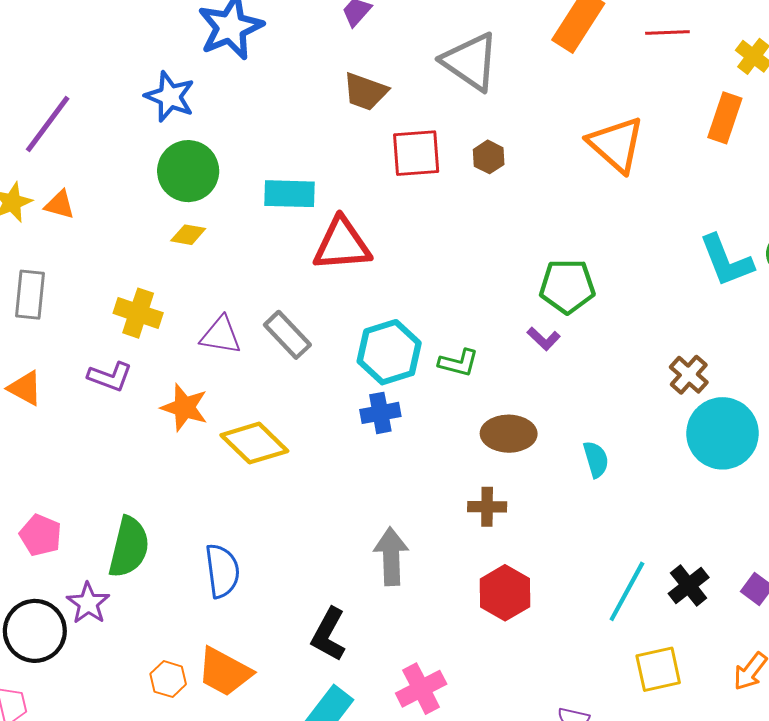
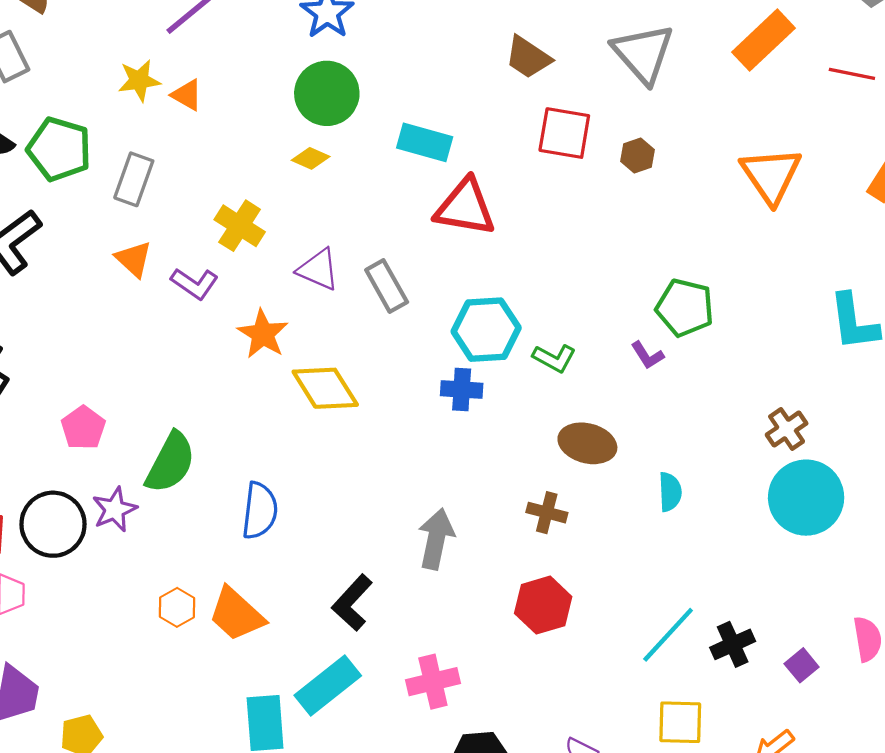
orange triangle: (25, 388) -> (134, 259), moved

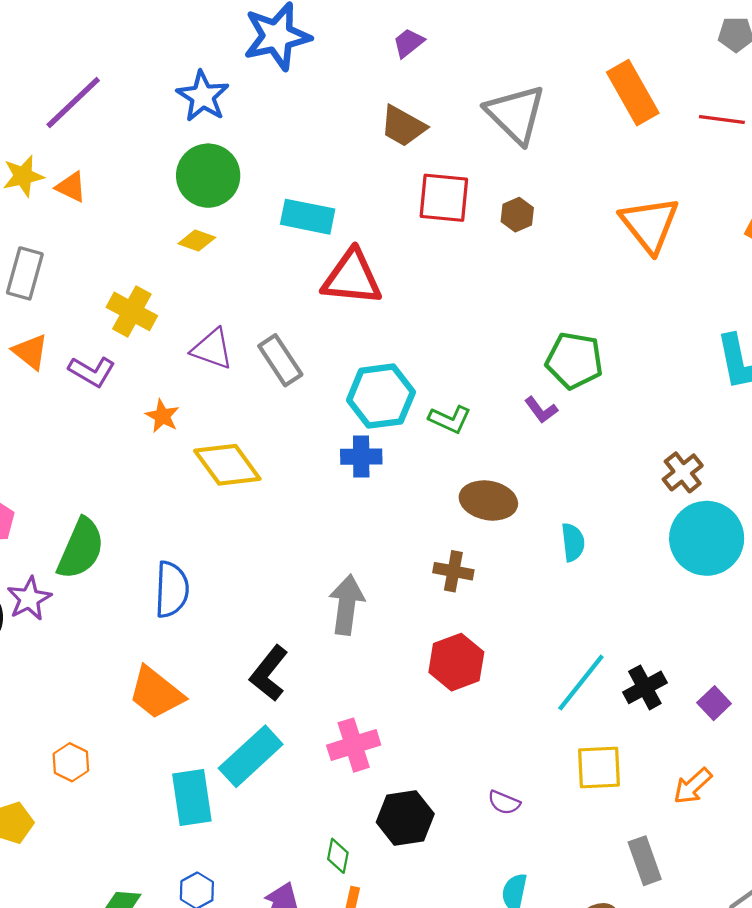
orange rectangle: (764, 40) -> (633, 93), turned -72
orange star: (263, 334) -> (162, 416), size x0.7
orange hexagon: (177, 607) -> (71, 762), moved

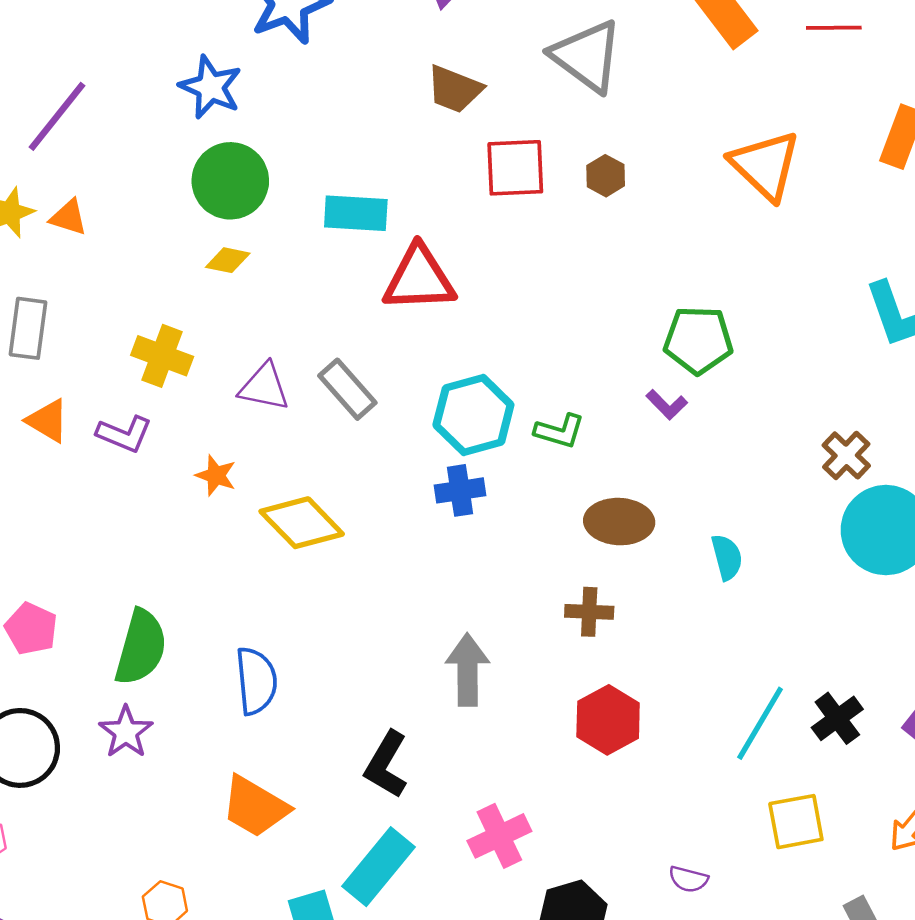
purple star: (29, 599) -> (126, 732), moved

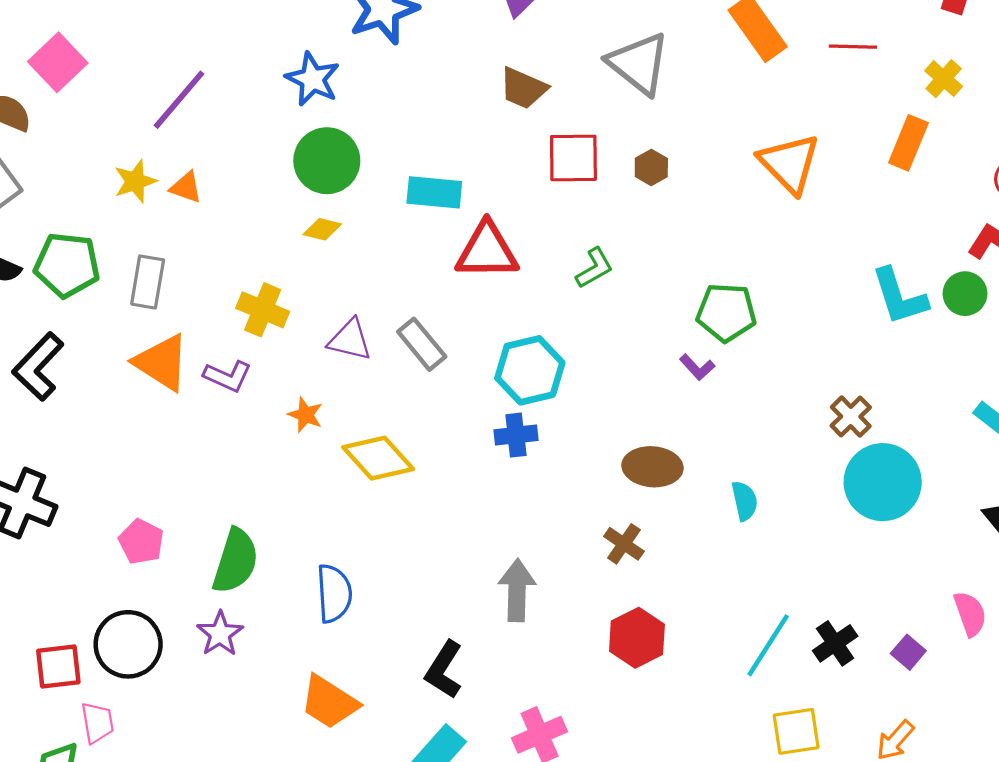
orange triangle: (48, 421) -> (162, 362), size x1.5
green L-shape: (560, 431) -> (594, 268), moved, turned -48
brown cross: (589, 612) -> (624, 544), turned 30

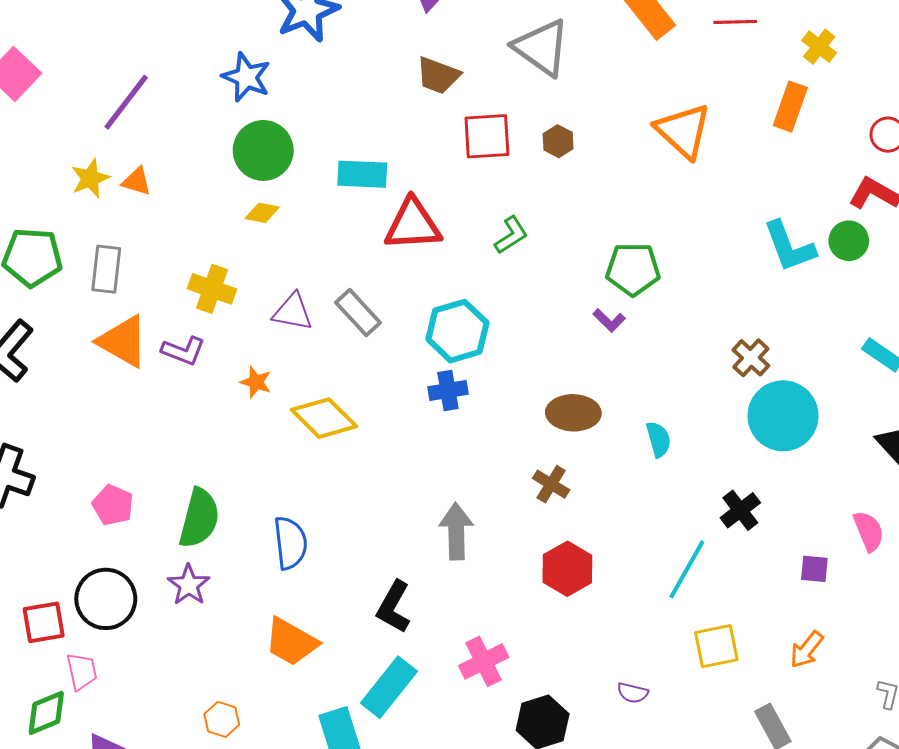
black cross: (835, 643) -> (740, 510), moved
purple square: (908, 652) -> (814, 569), turned -32

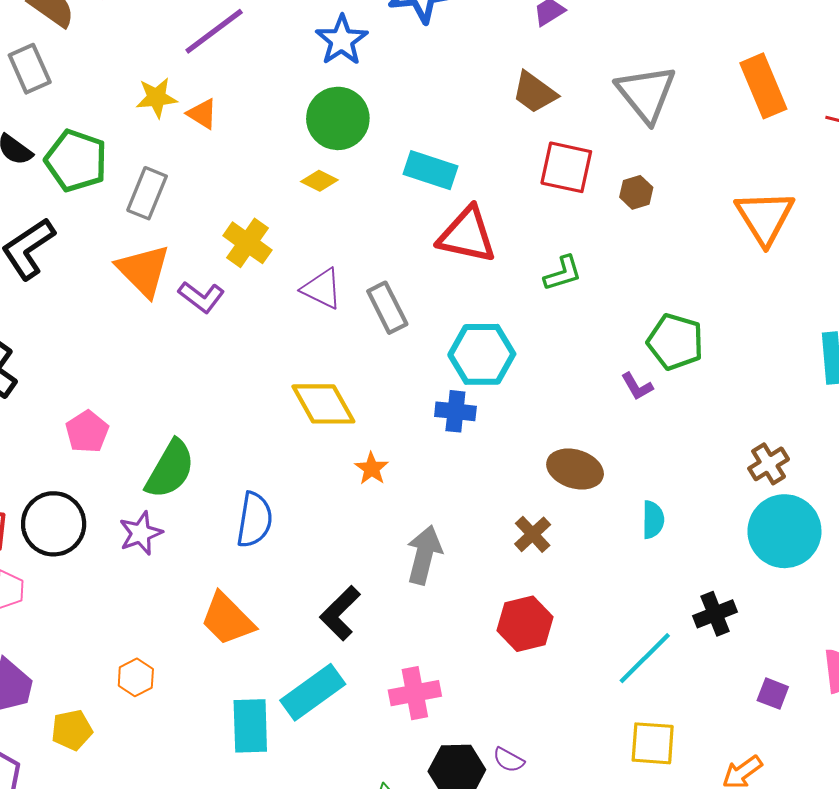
orange star: (256, 382) -> (372, 468), moved
purple semicircle: (633, 693) -> (509, 760), moved

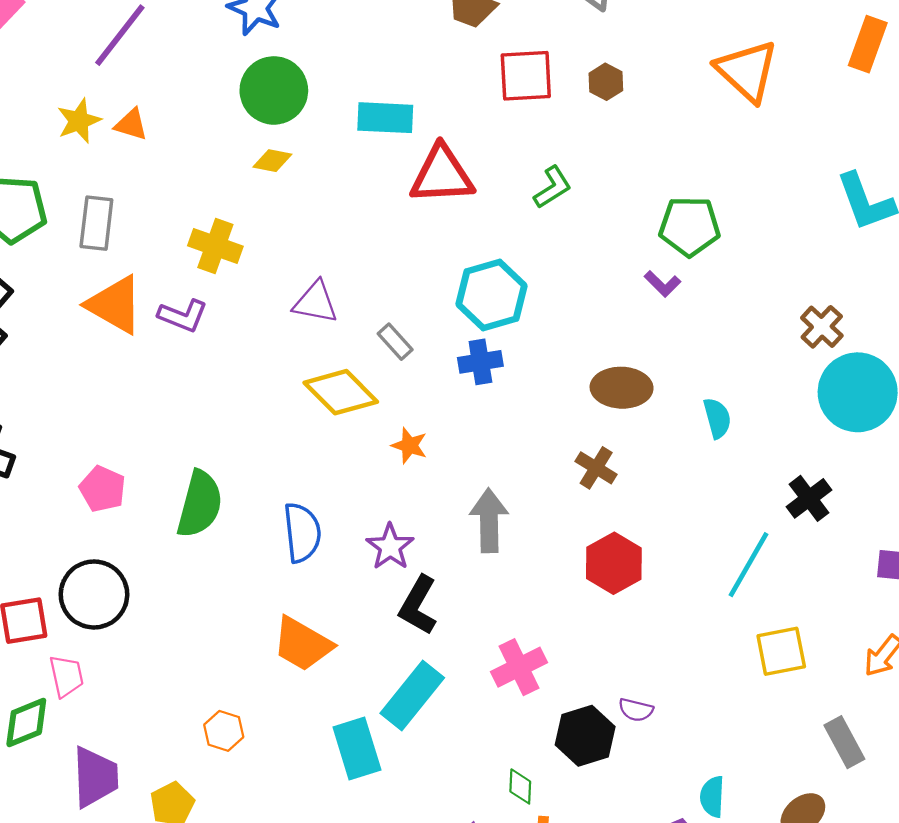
purple triangle: (322, 289) -> (316, 302), moved
gray rectangle: (387, 308) -> (395, 342), moved, size x0.7
purple star: (141, 533) -> (390, 547), moved

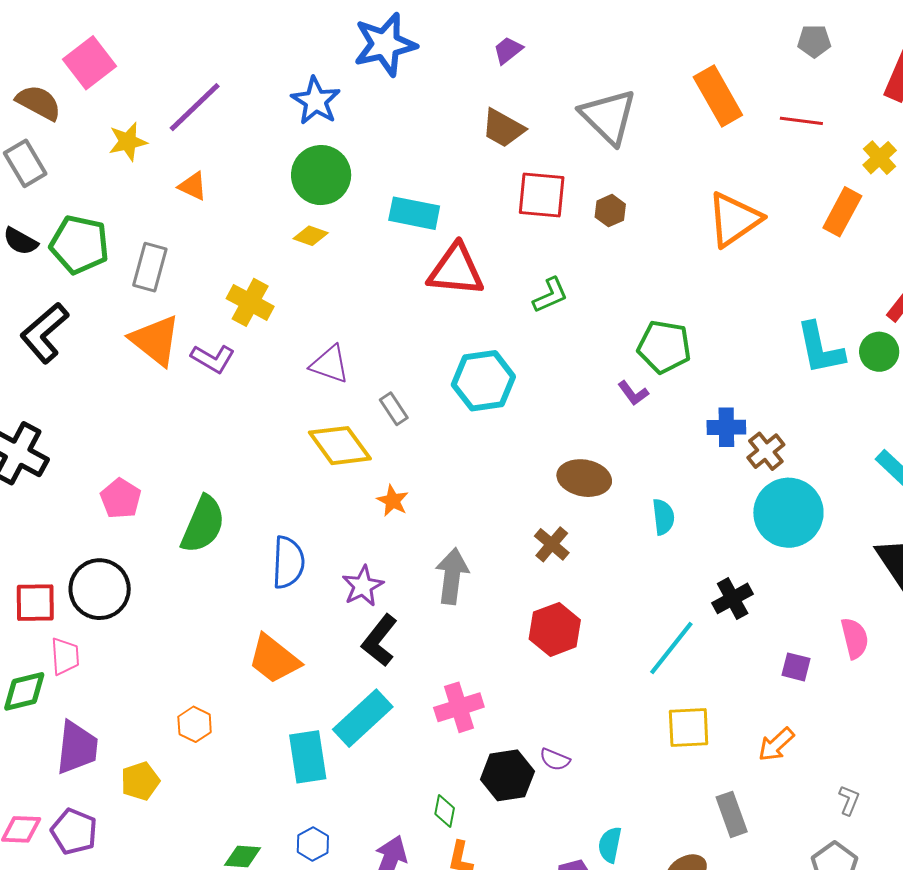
orange triangle: (747, 71) -> (734, 219), turned 34
yellow star: (79, 121) -> (128, 142), moved
blue cross: (480, 362) -> (726, 427), moved

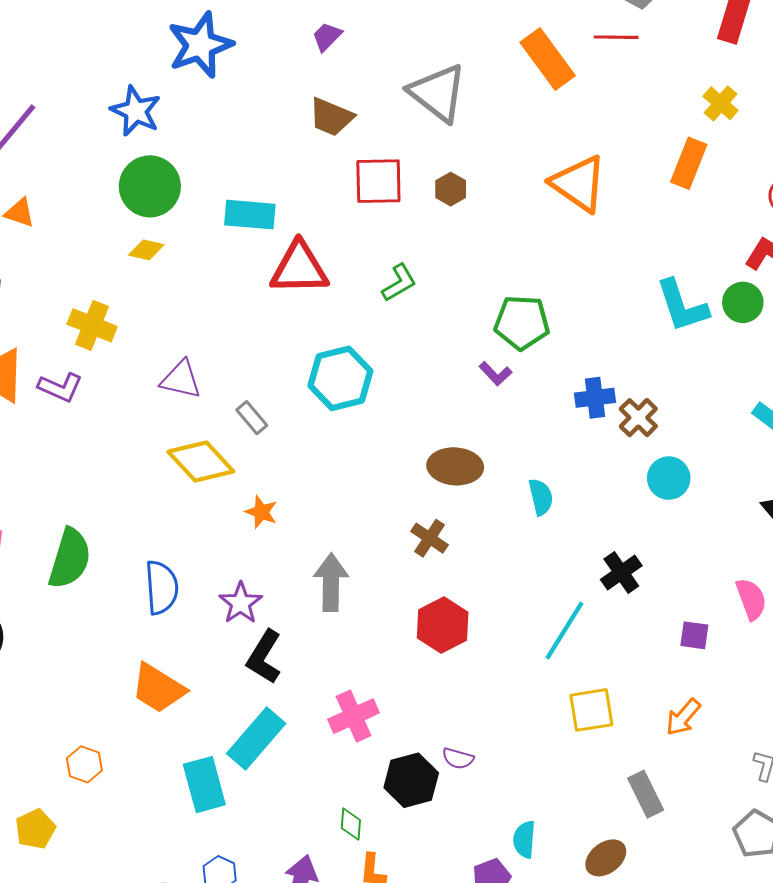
red line: (801, 121) -> (616, 37), moved
orange triangle: (734, 219) -> (579, 184), turned -44
cyan circle: (788, 513) -> (669, 478), size x0.6

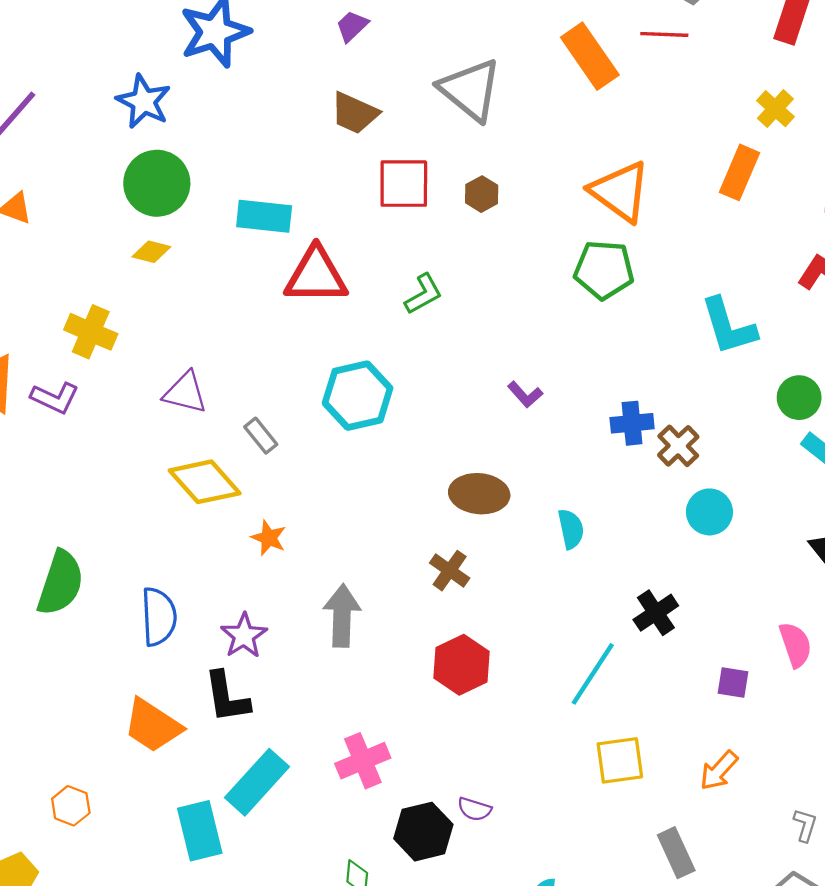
green circle: (743, 302) -> (799, 398), moved
green pentagon: (522, 322) -> (604, 270), moved
black L-shape: (264, 657) -> (227, 697), moved, turned -42

